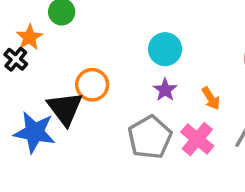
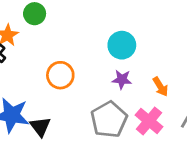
purple star: (165, 90) -> (122, 79), turned -30
black triangle: (65, 108) -> (40, 127), moved, size x0.7

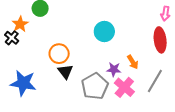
purple star: (122, 79) -> (114, 69), moved
black triangle: (40, 127) -> (65, 72), moved

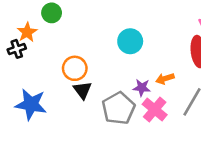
black cross: (12, 38) -> (17, 49), turned 32
orange arrow: (133, 62) -> (165, 79), turned 104

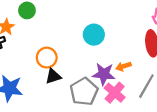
purple star: (142, 88) -> (104, 74), size x1.5
black triangle: (82, 90) -> (53, 76), turned 49

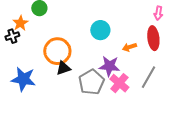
orange circle: (47, 58) -> (57, 51), size x1.4
orange arrow: (123, 66) -> (129, 47), moved

